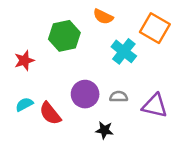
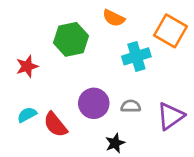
cyan cross: (124, 51) -> (136, 56), turned 35
purple triangle: (155, 106) -> (170, 116), turned -48
black star: (104, 130) -> (115, 143), turned -30

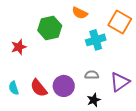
purple circle: (94, 103) -> (64, 86), moved
cyan semicircle: (27, 115) -> (14, 88), moved, turned -80
black star: (115, 143) -> (94, 100), moved

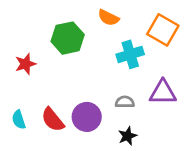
purple triangle: (120, 82) -> (163, 92), moved, turned 35

